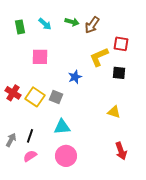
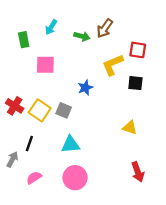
green arrow: (72, 22) -> (82, 36), moved
cyan arrow: (45, 24) -> (51, 27), turned 80
green rectangle: (20, 27) -> (24, 40), moved
black line: (30, 136) -> (29, 143), moved

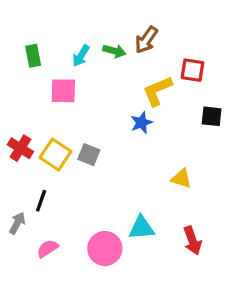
cyan arrow: (51, 27) -> (81, 56), moved
black square: (135, 83) -> (212, 116), moved
blue star: (85, 88) -> (141, 123), moved
cyan triangle: (70, 145) -> (141, 228), moved

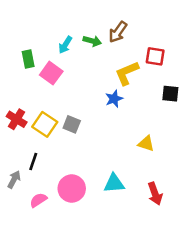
green rectangle: (33, 56) -> (28, 59), moved
pink square: (63, 91) -> (51, 73), turned 35
pink circle: (105, 249) -> (72, 188), moved

